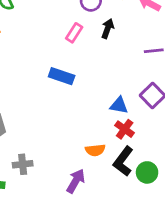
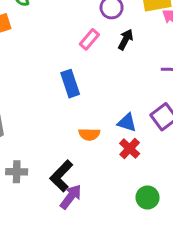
blue rectangle: (62, 76) -> (70, 84), turned 45
orange semicircle: (95, 150) -> (89, 134), moved
black L-shape: (123, 161) -> (61, 176), moved

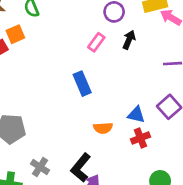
red cross: (130, 148) -> (140, 138), turned 30
gray cross: (17, 172) -> (40, 167), turned 36

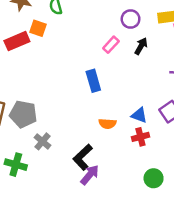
orange square: (15, 34) -> (38, 28), turned 35
gray cross: (40, 167) -> (42, 141), moved

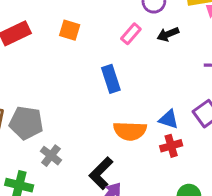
orange square: (38, 28) -> (70, 30), moved
black arrow: (141, 46) -> (168, 34), turned -140
orange semicircle: (107, 124) -> (130, 131), size x1.5

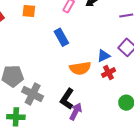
blue triangle: (169, 119) -> (104, 56), turned -32
gray cross: (51, 156) -> (33, 94), size x1.5

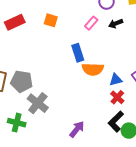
orange semicircle: (80, 68) -> (93, 69), moved
red cross: (109, 73) -> (117, 97), turned -32
black L-shape: (67, 99) -> (116, 122), moved

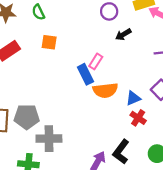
pink rectangle: (91, 23) -> (96, 61), moved
gray cross: (38, 103) -> (49, 139), turned -30
black L-shape: (116, 122) -> (121, 152), moved

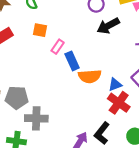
black arrow: (123, 34) -> (108, 26), size x1.5
pink rectangle: (96, 61) -> (58, 47), moved
red cross: (138, 118) -> (119, 103), size x1.5

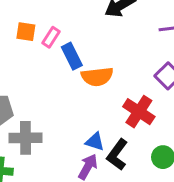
orange square: (40, 30) -> (26, 32), moved
blue triangle: (115, 85) -> (95, 142), moved, turned 40

